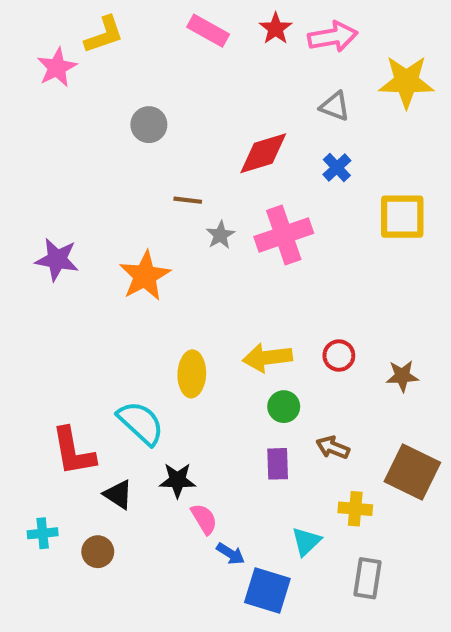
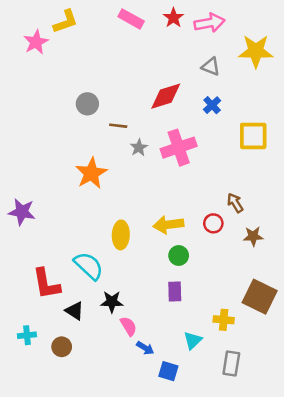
gray circle: (149, 125) -> (87, 104), moved
purple star: (57, 259) -> (22, 212), moved
brown arrow: (333, 447) -> (235, 203), moved, turned 36
blue square: (267, 590) -> (168, 371), size x0.7

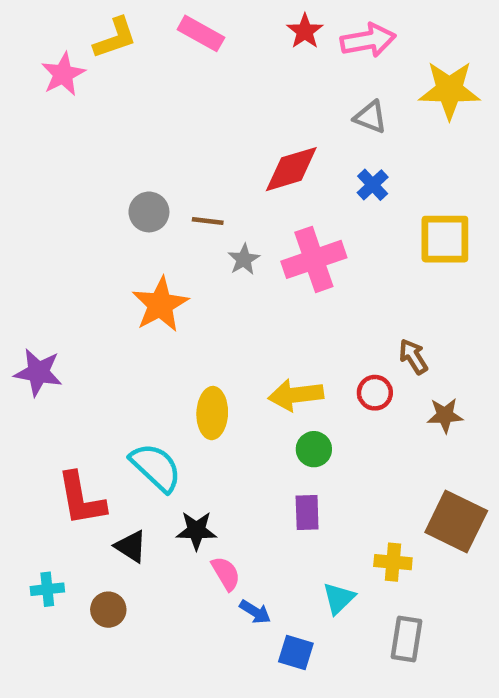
pink rectangle: (131, 19) -> (201, 33), moved
gray circle: (87, 104) -> (149, 212), moved

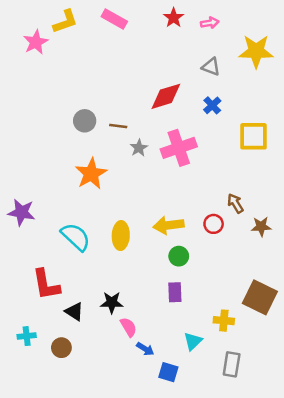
pink arrow: (368, 40) -> (210, 23), size x0.6
brown star: (445, 415) -> (261, 227), moved
cyan semicircle: (156, 467) -> (76, 237), moved

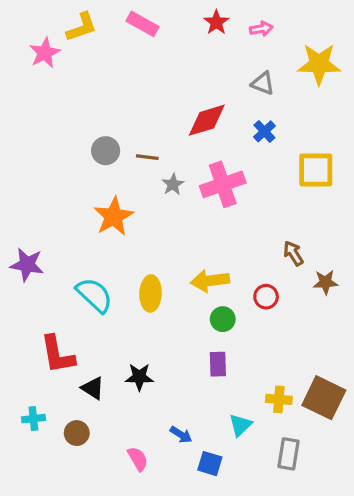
red circle: (214, 224) -> (266, 297), moved
brown square: (260, 297) -> (324, 398), moved
pink semicircle: (128, 327) -> (138, 459), moved

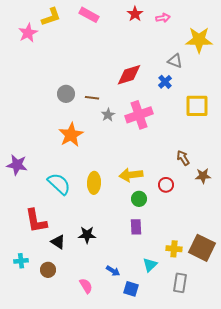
gray triangle: (263, 83) -> (175, 61), moved

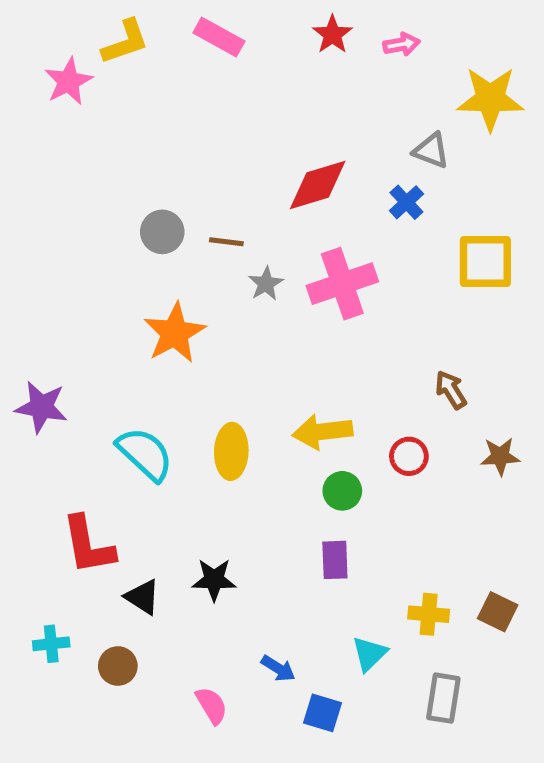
brown star: (203, 176) -> (500, 456), moved
brown square: (202, 248) -> (498, 612), size x0.6

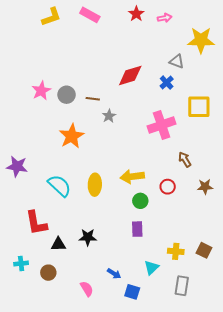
pink star: (68, 81) -> (41, 91), moved
pink cross: (342, 284) -> (162, 125), moved
black triangle: (142, 597) -> (58, 244), turned -35

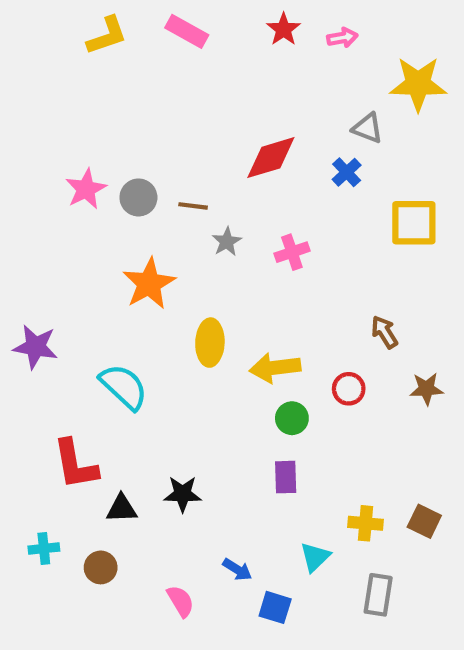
pink cross: (162, 125) -> (292, 252), moved, size x0.6
yellow ellipse: (95, 185) -> (210, 343), moved

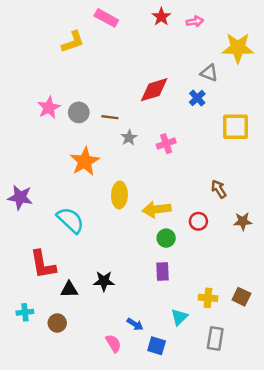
yellow L-shape: (107, 36) -> (73, 42), moved
pink semicircle: (180, 601) -> (113, 343), moved

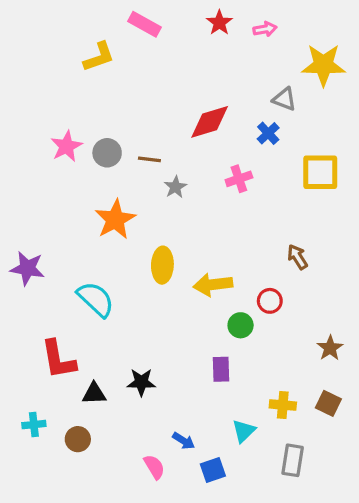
pink cross: (166, 144) -> (239, 179), moved
brown star: (243, 221) -> (330, 348), moved, turned -30
green circle: (166, 238) -> (241, 325), moved
blue square: (157, 346) -> (213, 470), turned -36

